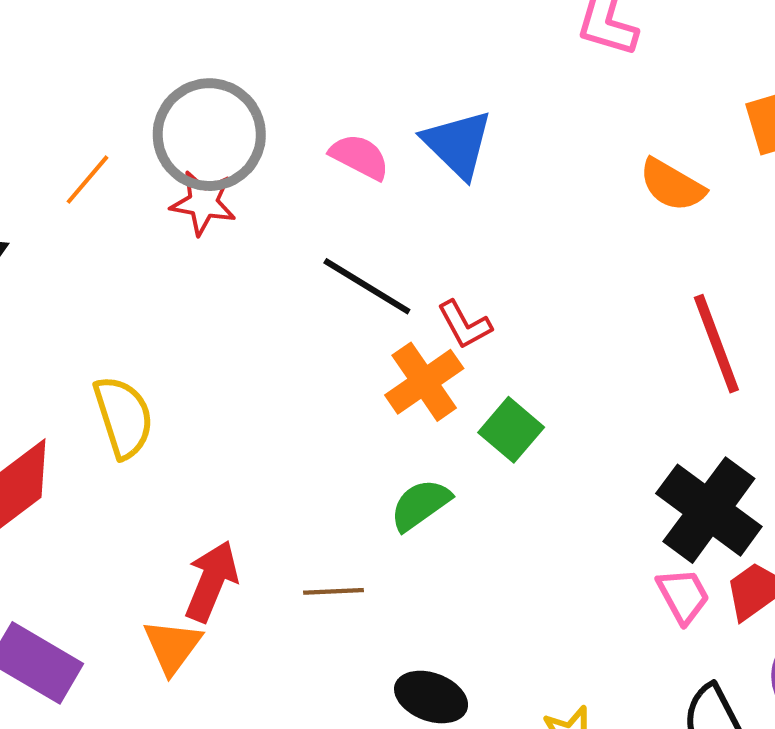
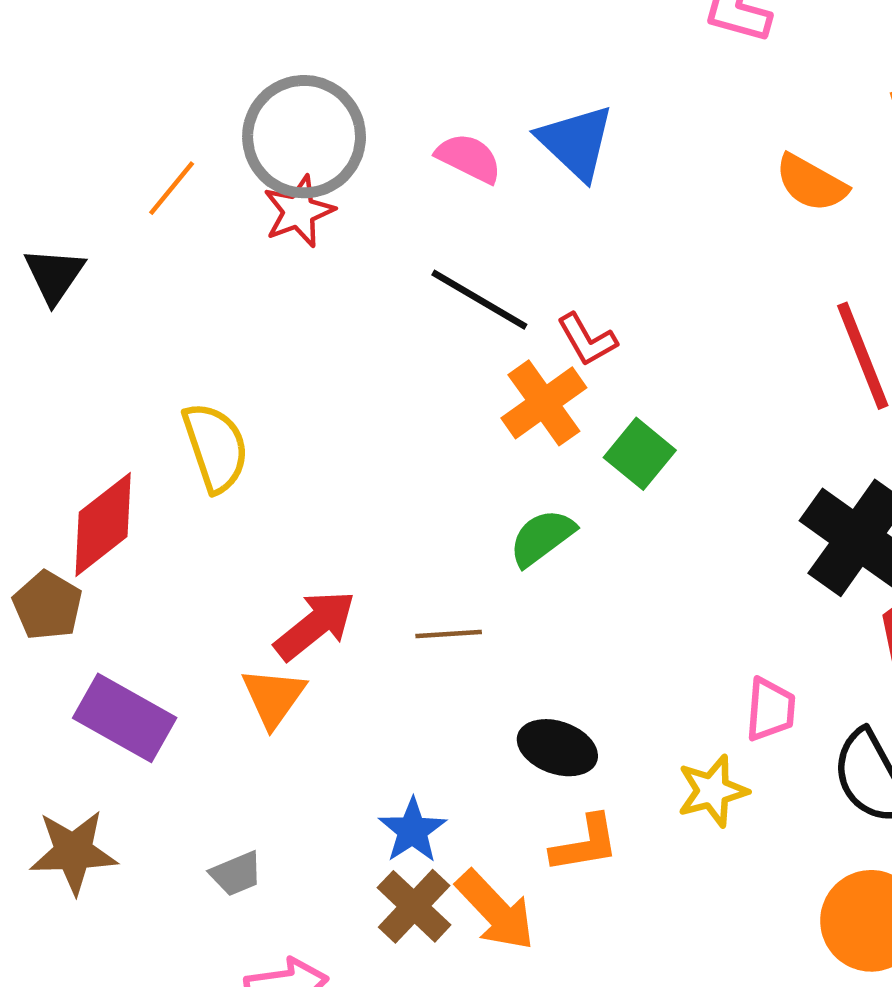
red star: (203, 203) -> (299, 211), turned -30
red arrow: (211, 581) -> (315, 625), turned 30
pink trapezoid: (683, 596) -> (770, 709), moved, turned 34

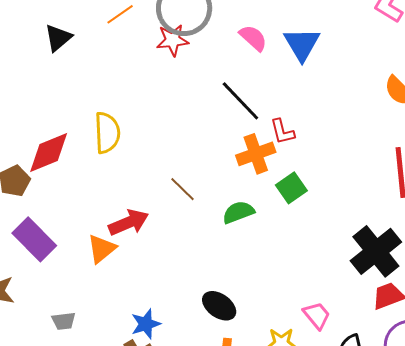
brown line: (449, 634) -> (183, 189), moved, turned 32
pink trapezoid: (770, 709) -> (317, 315), turned -60

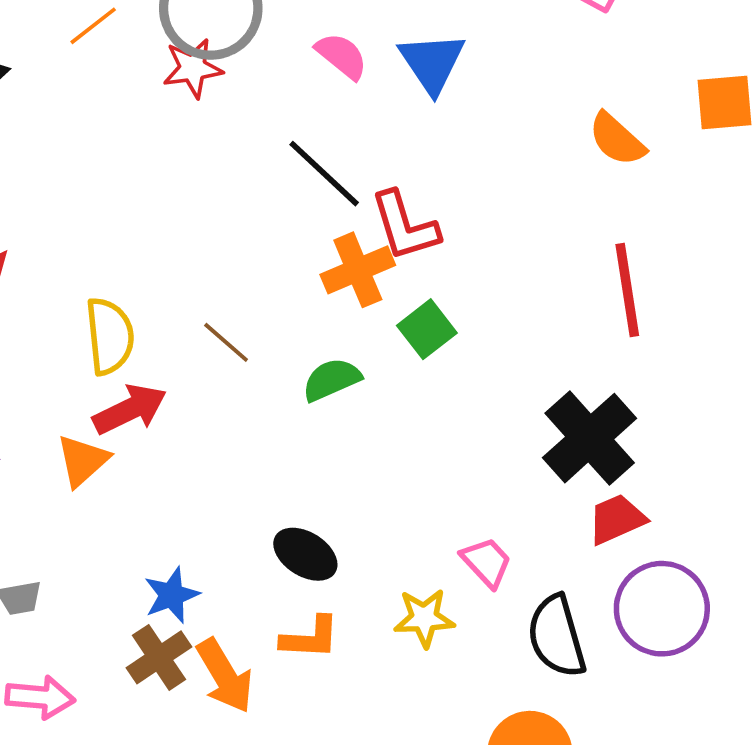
red L-shape: (282, 132) -> (405, 226), size x1.5
yellow semicircle: (107, 133) -> (110, 336), moved

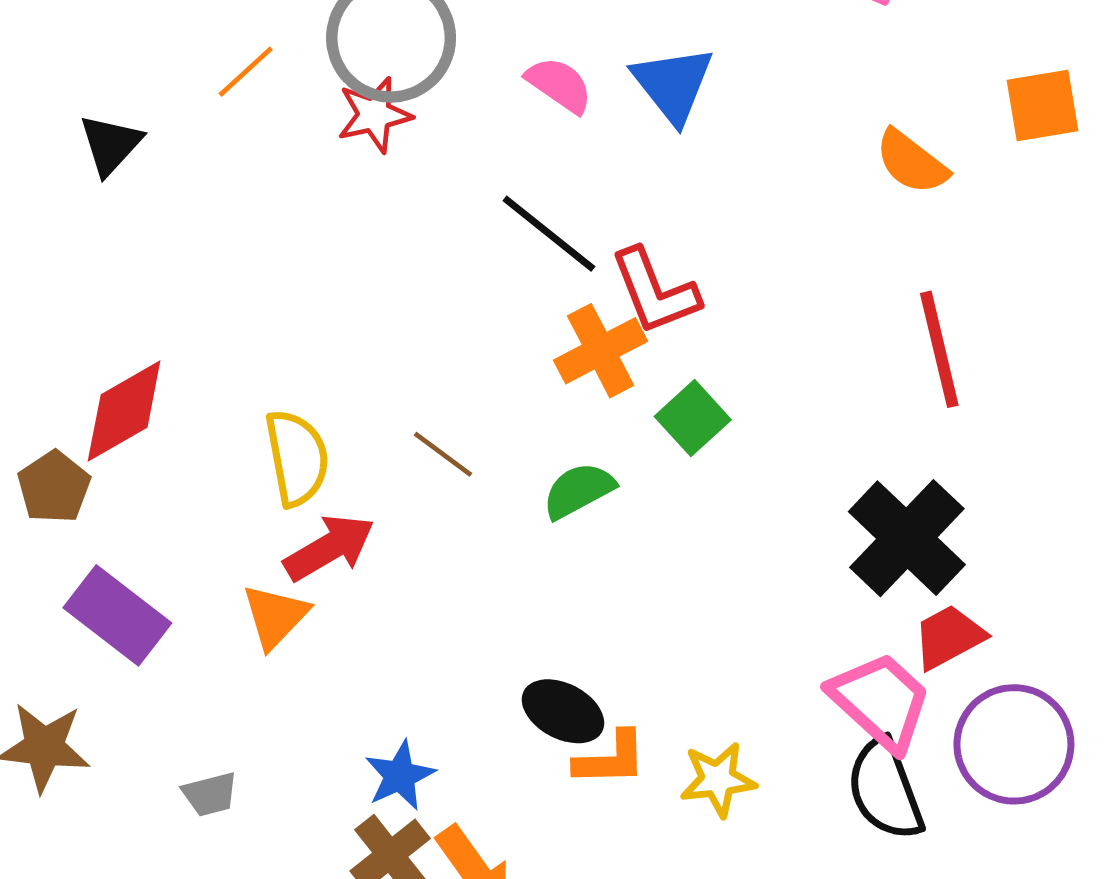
pink trapezoid: (487, 562) -> (881, 701), moved, size x1.6
orange L-shape: (310, 638) -> (611, 759), moved

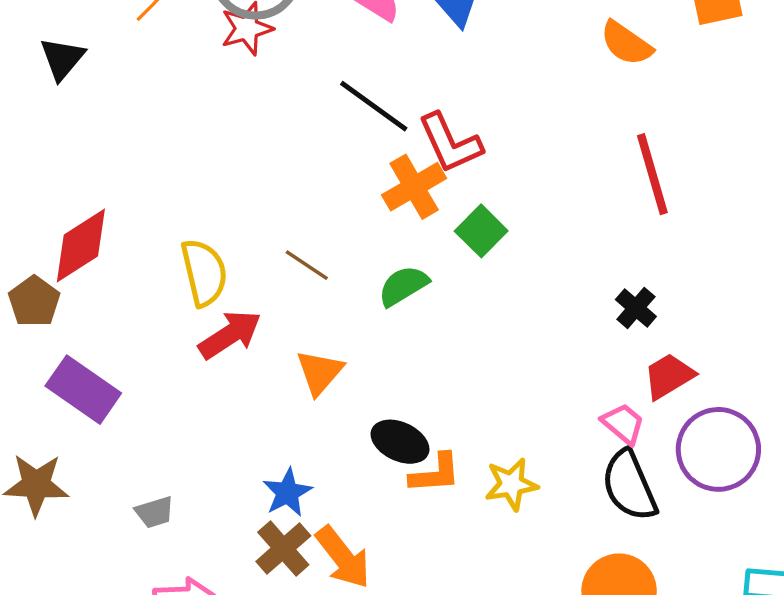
black cross: (907, 538) -> (636, 308), size x0.5
orange triangle: (275, 616) -> (320, 372), moved
pink trapezoid: (881, 701) -> (623, 424), size x0.6

